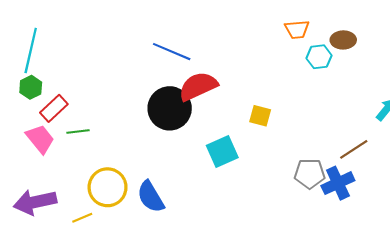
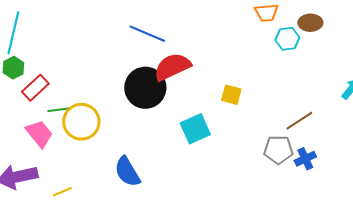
pink trapezoid: (40, 139) -> (39, 134), moved
brown line: (354, 149) -> (299, 121), moved
blue cross: (338, 183) -> (305, 159), size x0.7
yellow circle: (108, 187) -> (81, 122), moved

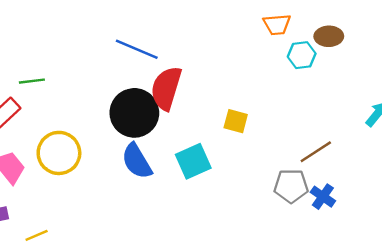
red semicircle: (172, 67) -> (166, 88), turned -48
green line: (58, 110) -> (32, 81), moved
blue cross: (305, 159) -> (323, 197), turned -30
blue semicircle: (127, 172) -> (137, 161), moved

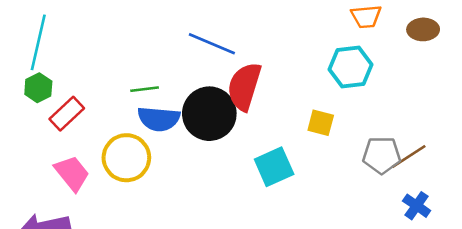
cyan hexagon: (302, 55) -> (351, 67), moved, size x1.4
green line: (32, 81) -> (145, 89), moved
blue semicircle: (137, 161) -> (159, 119), moved, turned -54
gray pentagon: (291, 186) -> (382, 155), moved

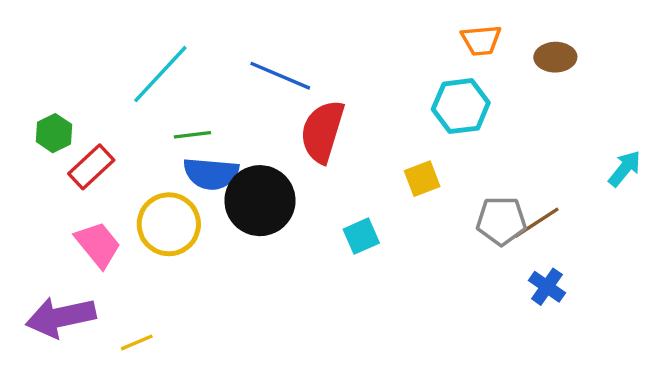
cyan line: (38, 42) -> (160, 74), moved, turned 30
black circle: (209, 114) -> (260, 201), moved
yellow square: (321, 123) -> (422, 179), turned -36
cyan square: (274, 167) -> (361, 236), size x0.7

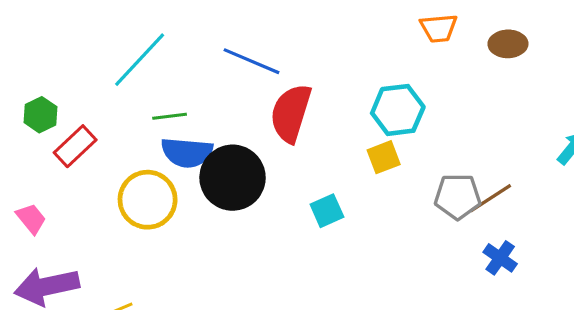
cyan hexagon: (461, 106) -> (398, 110), moved
pink trapezoid: (98, 245) -> (31, 219), moved, size x0.7

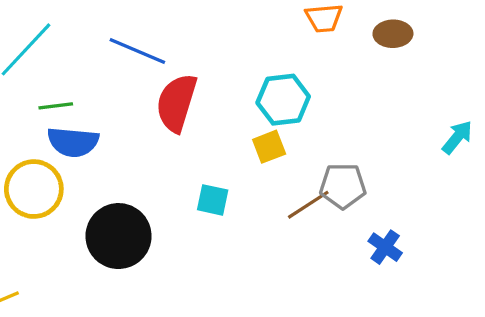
black circle: (233, 178) -> (119, 236), moved
brown line: (491, 198) -> (308, 205), moved
cyan square: (327, 211) -> (213, 200), turned 36

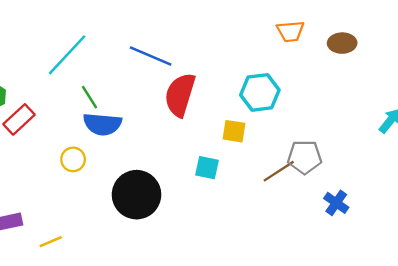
green line: (56, 106) -> (90, 97), turned 65
yellow square: (269, 147) -> (234, 131), moved, turned 30
yellow circle: (34, 189) -> (73, 159), size x0.6

